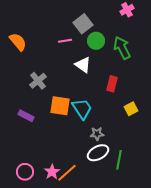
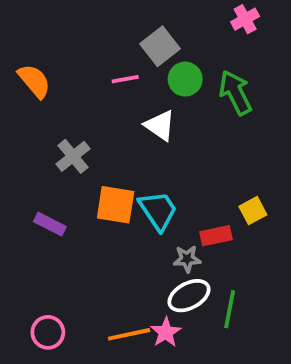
red rectangle: (112, 84) -> (216, 236), moved, turned 63
pink star: (52, 172) -> (166, 332), moved
orange line: (67, 173) -> (129, 334), turned 30

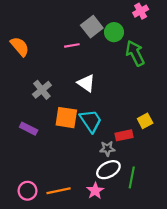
green circle: (185, 79) -> (114, 32), moved
white triangle: (160, 125) -> (86, 83), moved
orange line: (129, 334) -> (59, 191), moved

